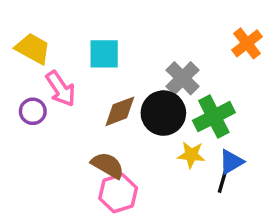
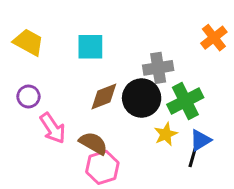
gray cross: (183, 78) -> (158, 68), turned 36
pink arrow: (61, 89) -> (53, 128), moved
yellow star: (191, 155) -> (166, 134), turned -30

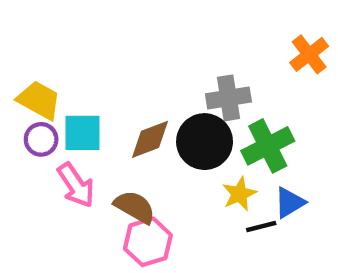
yellow trapezoid: (28, 42) -> (39, 100), moved
cyan square: (90, 47) -> (82, 133), moved
black line: (193, 157) -> (261, 227), moved, turned 60

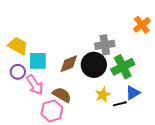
purple circle: (41, 139) -> (18, 72), moved
yellow star: (239, 194) -> (103, 95), moved
pink hexagon: (148, 242) -> (52, 111), moved

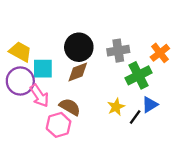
orange cross: (142, 25) -> (160, 53), moved
black circle: (94, 65) -> (79, 47), moved
purple circle: (18, 72) -> (20, 81), size x1.6
black line: (120, 104) -> (135, 117), turned -40

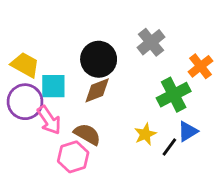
gray cross: (118, 51) -> (151, 42), moved, turned -30

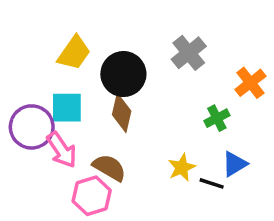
yellow trapezoid: (25, 65) -> (74, 53), moved, turned 96
brown diamond: (97, 90) -> (122, 113), turned -56
green cross: (174, 95) -> (217, 118), size x0.6
black line: (169, 147) -> (212, 183), turned 72

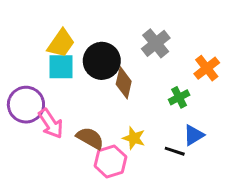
cyan square: (67, 108) -> (61, 67), moved
brown diamond: (122, 113) -> (124, 83), moved
yellow star: (182, 168) -> (134, 138), moved, turned -30
pink hexagon: (92, 196) -> (111, 161), moved

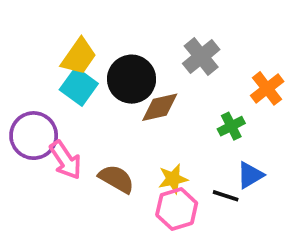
cyan square: (61, 67) -> (79, 87), turned 36
brown diamond: (124, 83) -> (160, 107), turned 64
yellow star: (134, 138) -> (173, 179), turned -30
pink hexagon: (111, 161) -> (177, 209), moved

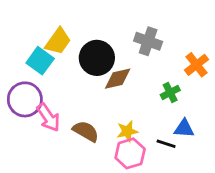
gray cross: (201, 56) -> (148, 41), turned -32
cyan square: (79, 87) -> (40, 61), moved
blue triangle: (250, 175) -> (184, 128), turned 35

